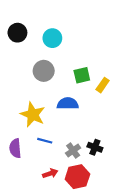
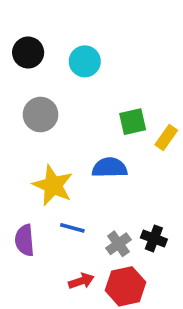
gray circle: (44, 71) -> (41, 115), moved

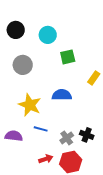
green square: (133, 122) -> (68, 57), moved
purple semicircle: (25, 240) -> (14, 136), turned 102

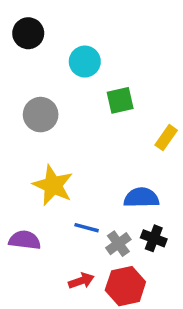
black circle: (16, 30) -> (28, 33), moved
blue semicircle: (62, 95) -> (141, 198), moved
blue line: (41, 129) -> (87, 228), moved

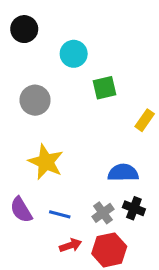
blue line: (87, 228) -> (60, 214), moved
purple semicircle: (25, 240) -> (21, 210), turned -128

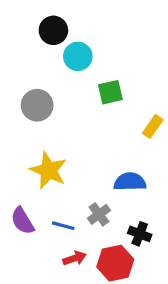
black circle: (24, 29) -> (53, 30), moved
black cross: (134, 208) -> (140, 234), moved
gray cross: (103, 213) -> (99, 214), moved

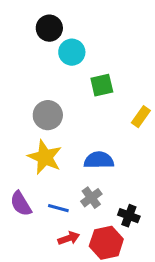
gray circle: (37, 105) -> (48, 115), moved
blue semicircle: (130, 182) -> (99, 160), moved

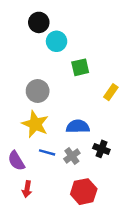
blue line: (58, 208) -> (47, 152), moved
black cross: (129, 216) -> (101, 149), moved
red arrow: (69, 238) -> (27, 189), moved, turned 119

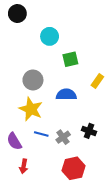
black circle: (39, 22) -> (17, 14), moved
blue semicircle: (78, 126) -> (66, 95), moved

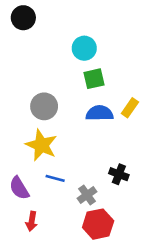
cyan circle: (50, 36) -> (84, 48), moved
blue semicircle: (66, 95) -> (99, 113), moved
gray cross: (63, 137) -> (87, 195), moved

